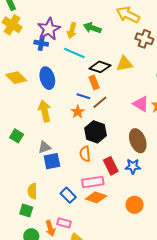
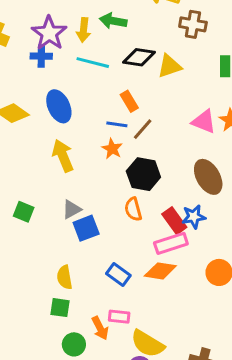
black diamond: (100, 67) -> (139, 57), moved
green square: (17, 136) -> (24, 212), moved
blue star: (133, 166) -> (194, 217), moved
pink rectangle: (93, 182) -> (171, 243), moved

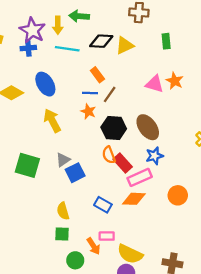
brown ellipse: (208, 177) -> (148, 127), moved
green square: (24, 212) -> (27, 165), size x1.6
red rectangle: (174, 221) -> (123, 163), moved

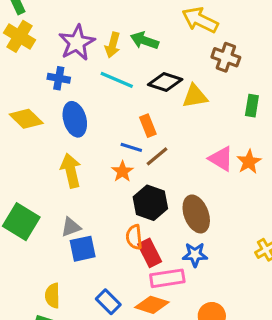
blue cross: (28, 48) -> (59, 78), moved

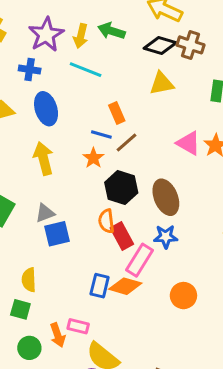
black diamond: (165, 82) -> (160, 45), moved
pink rectangle: (167, 278) -> (139, 260), turned -48
blue rectangle: (108, 302) -> (100, 286), moved, turned 60

